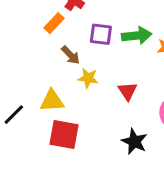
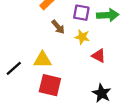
yellow star: (88, 78) -> (82, 37), moved
red triangle: (127, 91) -> (99, 56), turned -32

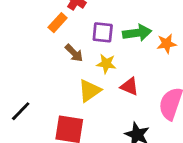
yellow triangle: (42, 60) -> (90, 91), moved, turned -30

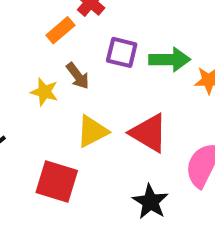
yellow star: (106, 64) -> (44, 92), moved
red triangle: (129, 86) -> (149, 133), size x1.5

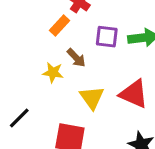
yellow triangle: (92, 131) -> (92, 98), turned -32

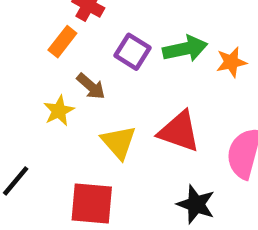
purple square: (107, 37) -> (132, 52), turned 30
yellow star: (53, 73) -> (59, 111), turned -30

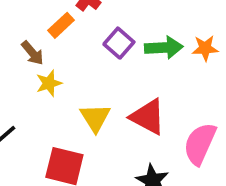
orange star: (231, 62) -> (205, 48), moved
brown arrow: (91, 86) -> (32, 53), moved

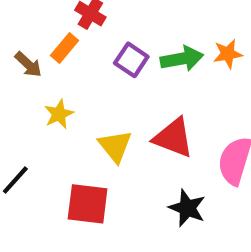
brown arrow: (32, 53) -> (28, 65), moved

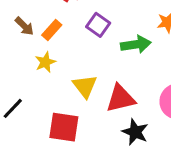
orange rectangle: (65, 48) -> (52, 30), moved
green arrow: (182, 59) -> (136, 45), moved
red triangle: (173, 138) -> (120, 98), moved, turned -36

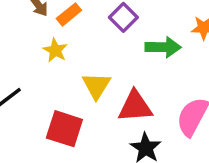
yellow star: (45, 62) -> (55, 50), turned -30

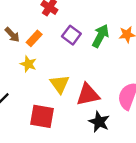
green arrow: (163, 47) -> (100, 36), moved, turned -55

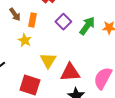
orange rectangle: (34, 38) -> (33, 20), turned -40

